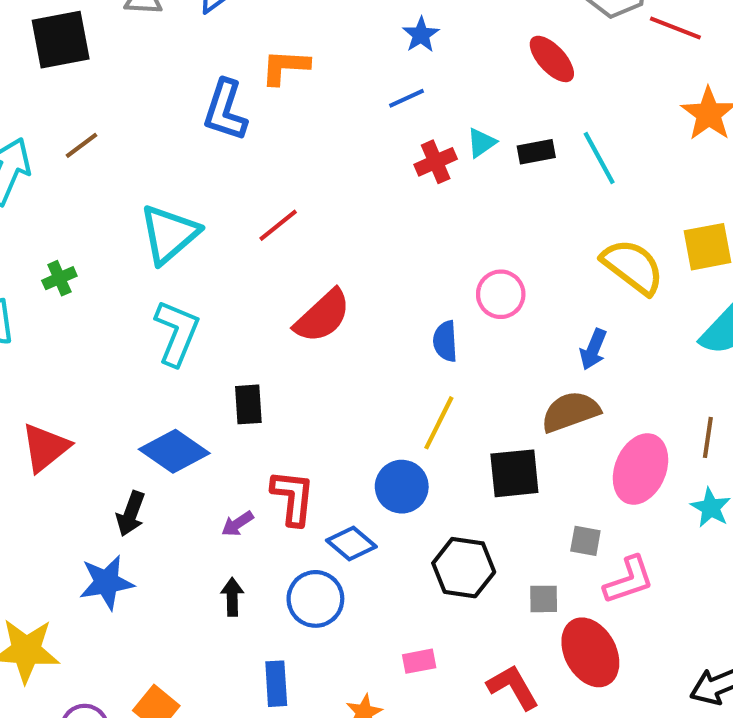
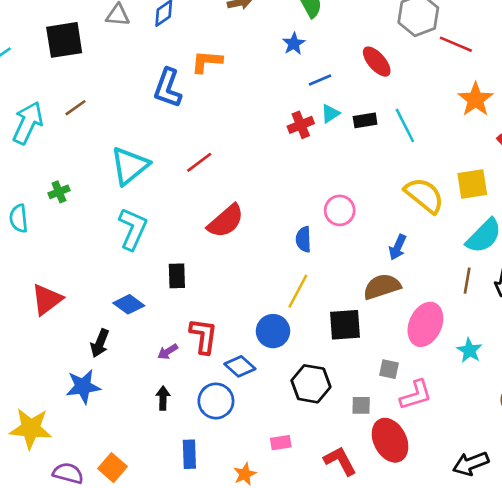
blue line: (406, 98) -> (320, 80), moved
brown line: (708, 437) -> (467, 281), moved
blue diamond: (174, 451) -> (129, 304), size x0.7

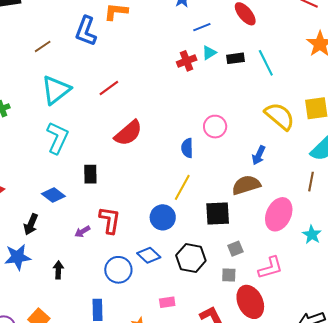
brown line: (75, 108) -> (43, 46), moved
blue diamond: (240, 366) -> (149, 255), moved
gray square: (389, 369) -> (235, 249), moved, turned -35
black arrow: (163, 398) -> (58, 270), moved

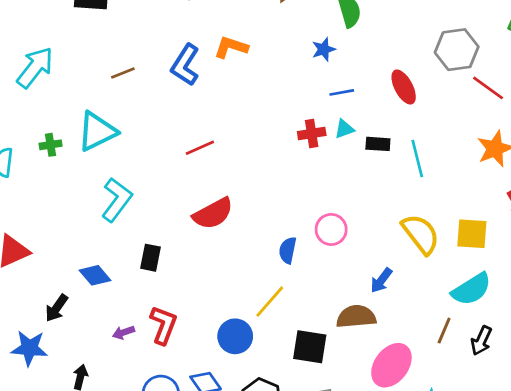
cyan triangle: (56, 90) -> (97, 131), moved

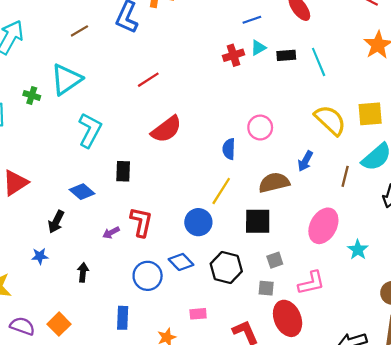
green cross: (51, 145) -> (32, 95), turned 35
brown semicircle: (356, 317) -> (274, 183), moved
brown line: (444, 331) -> (345, 176), moved
blue star: (29, 348) -> (40, 256), size x0.6

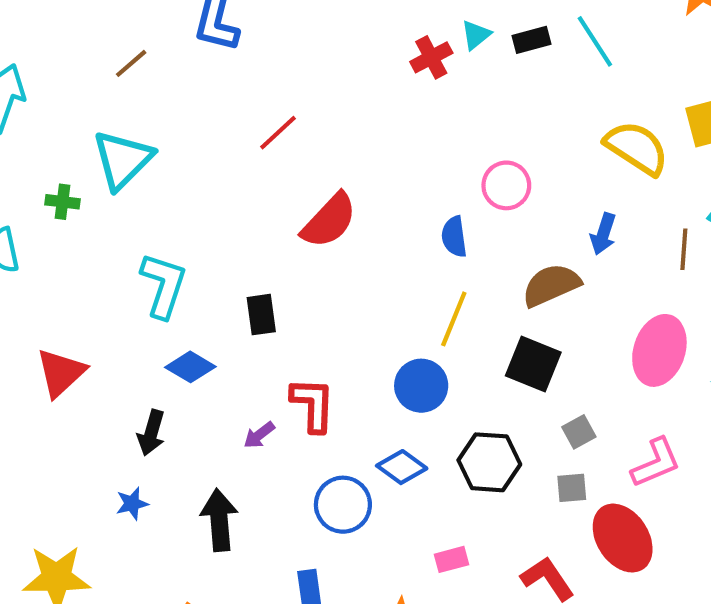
cyan L-shape: (90, 130) -> (163, 285), moved
black square: (258, 221) -> (533, 364), turned 32
black arrow: (83, 272) -> (219, 520), size x1.6

